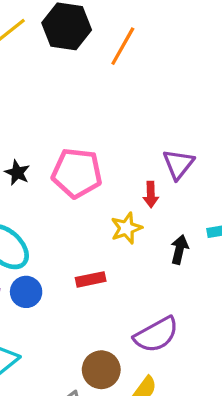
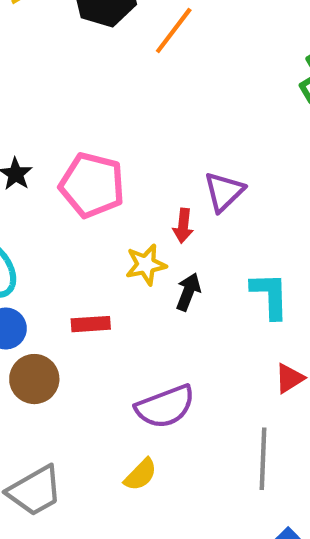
black arrow: (179, 249) -> (188, 292), moved
brown circle: (101, 370) -> (34, 379), moved

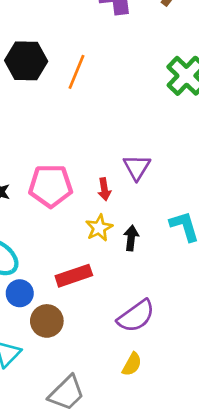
red arrow: (183, 226) -> (104, 189), moved
red rectangle: (91, 324) -> (74, 276), size x1.4

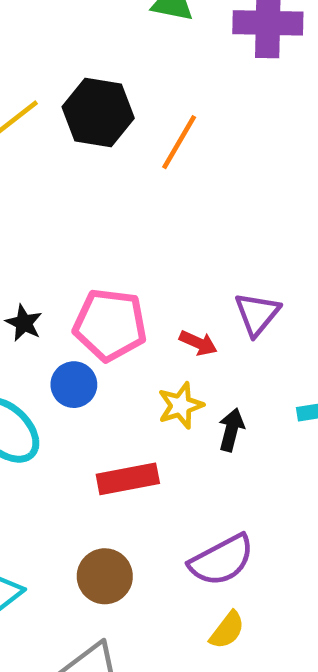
red arrow: (104, 189) -> (198, 343), turned -65
blue circle: (20, 293) -> (74, 385), moved
brown circle: (47, 321) -> (105, 576), moved
yellow semicircle: (132, 364) -> (227, 630), moved

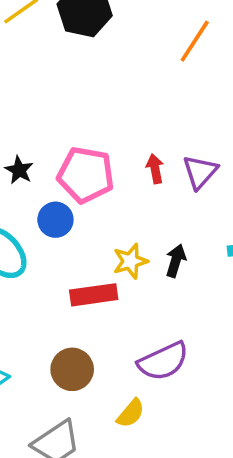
orange line: (179, 142) -> (195, 41), moved
red arrow: (198, 343) -> (155, 169), moved, turned -128
yellow star: (181, 405) -> (130, 261), moved
yellow semicircle: (227, 630) -> (131, 413), moved

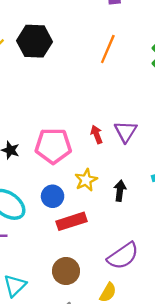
blue circle: (55, 220) -> (53, 196), moved
yellow star: (130, 261) -> (86, 180), moved

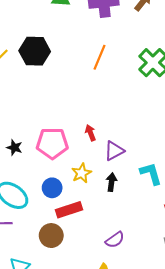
purple triangle: (126, 131) -> (114, 151), moved, turned 30
purple semicircle: (123, 256) -> (115, 240), size x0.7
brown circle: (66, 271) -> (51, 236), moved

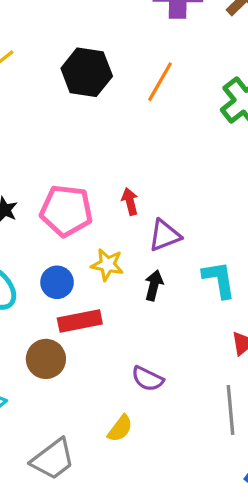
black hexagon: (35, 51) -> (87, 72), moved
yellow star: (81, 173) -> (107, 265), turned 30
purple semicircle: (115, 240) -> (147, 379), turned 54

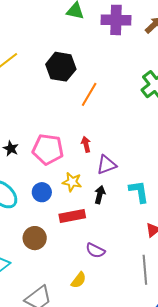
orange line: (160, 82) -> (89, 94), moved
red rectangle: (80, 321) -> (72, 216), moved

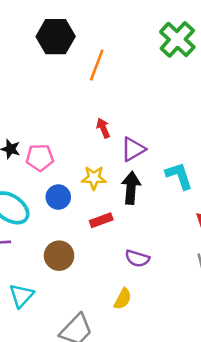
pink pentagon: (48, 149) -> (40, 158), moved, size x0.7
black arrow: (100, 195) -> (131, 188), size x1.4
red rectangle: (72, 216) -> (101, 220), size x0.7

